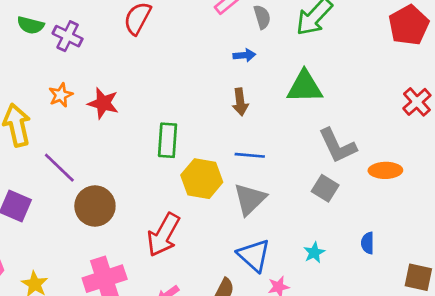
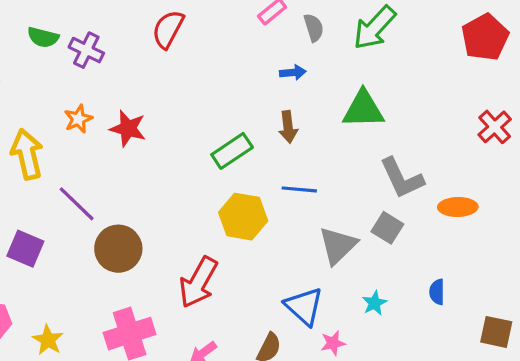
green rectangle: (168, 140) -> (232, 151), moved, turned 52
gray triangle: (250, 199) -> (338, 245), moved

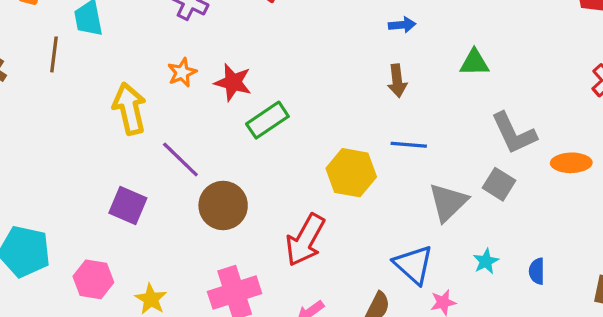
green triangle: (363, 109) -> (474, 63), size x0.7
green rectangle: (232, 151) -> (267, 120), moved
blue semicircle: (437, 292) -> (537, 271), moved

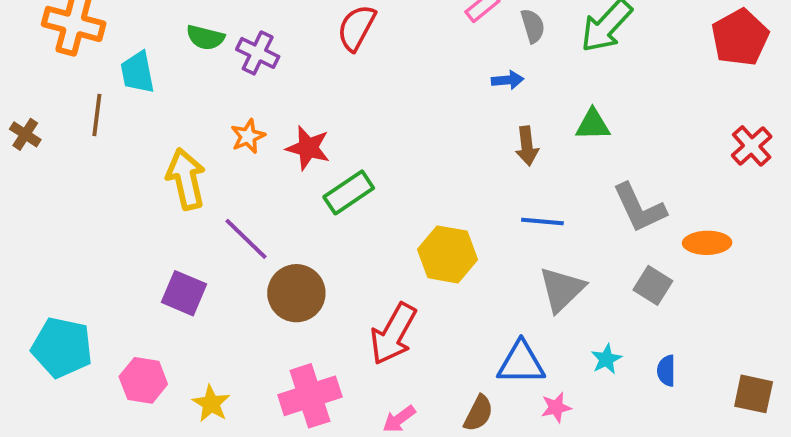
brown arrow: (397, 81) -> (527, 146), moved
blue line: (409, 145) -> (542, 222), moved
gray square: (499, 184) -> (653, 285), moved
blue triangle: (414, 265) -> (521, 363), turned -42

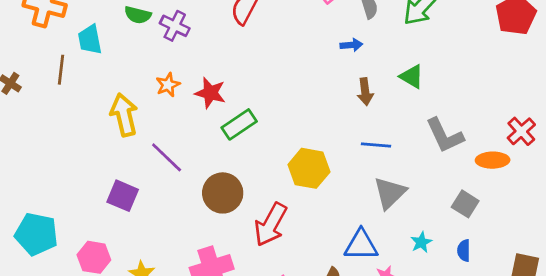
green triangle: (593, 125) -> (412, 77), turned 32
red cross: (752, 146) -> (521, 131), moved
gray square: (653, 285) -> (465, 204), moved
brown circle: (296, 293) -> (223, 193), moved

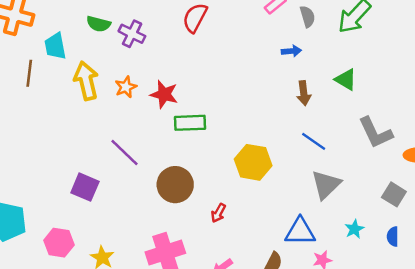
yellow arrow: (124, 115) -> (86, 81), moved
green rectangle: (239, 124) -> (190, 123), turned 32
blue line: (376, 145) -> (314, 141), turned 30
red arrow: (271, 224) -> (218, 213), size x0.5

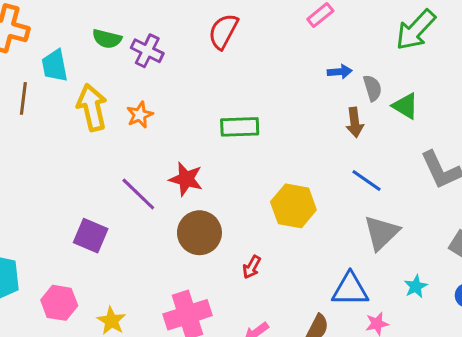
gray semicircle: (307, 16) -> (372, 88), moved
red star: (164, 94) -> (186, 179), moved
green rectangle: (190, 123) -> (240, 127), moved

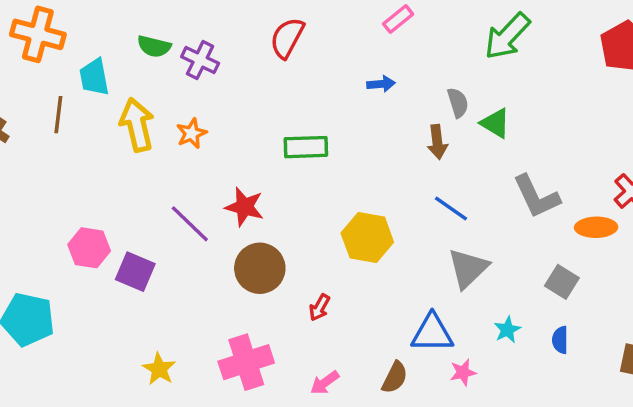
blue arrow: (340, 72) -> (381, 84), moved
pink hexagon: (59, 303) -> (89, 248), moved

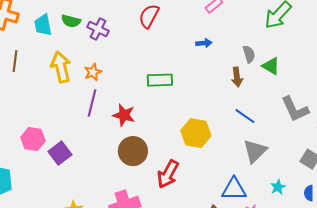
cyan trapezoid: (94, 77) -> (43, 25), moved
purple line: (190, 224) -> (92, 103), moved, turned 60
purple square: (135, 272) -> (60, 153), turned 30
red arrow: (320, 308) -> (168, 174), size x1.8

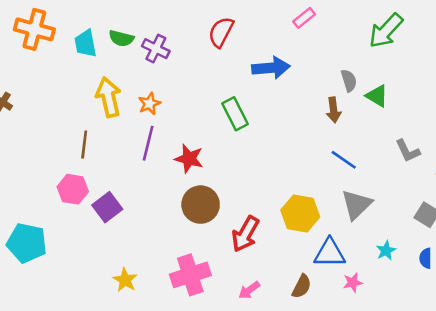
blue arrow: (204, 43) -> (271, 68), moved, size x1.8
brown line: (15, 61) -> (84, 144), moved
green rectangle: (160, 80) -> (235, 114), turned 65
gray L-shape: (295, 109) -> (408, 151), size x0.7
yellow hexagon: (196, 133) -> (300, 214), moved

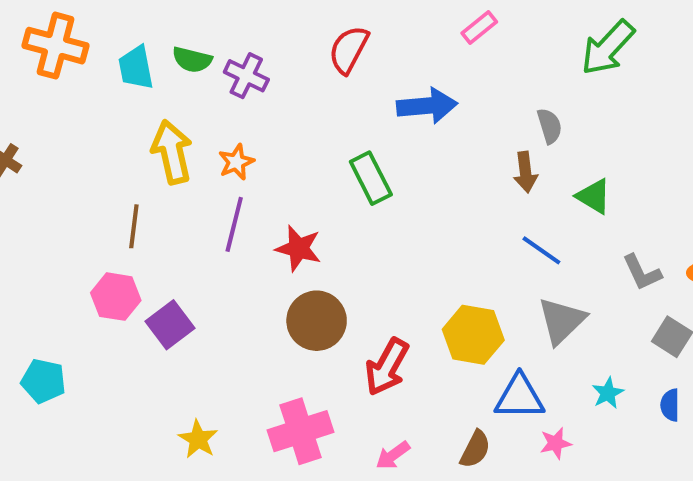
green triangle: (377, 96) -> (594, 196), moved
gray L-shape: (408, 151) -> (642, 273), moved
cyan pentagon: (27, 243) -> (43, 381), size x0.7

